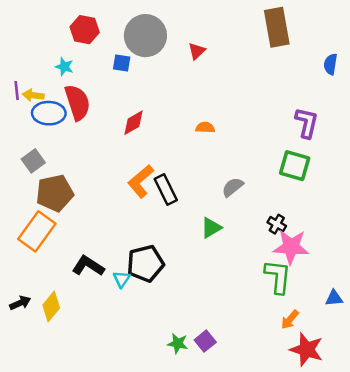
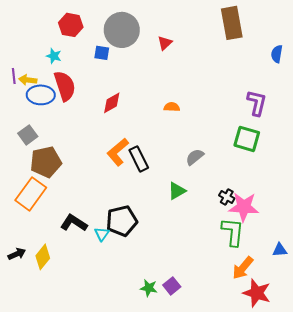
black cross: (277, 224) -> (227, 197), moved
orange arrow: (290, 320) -> (243, 268), size x1.4

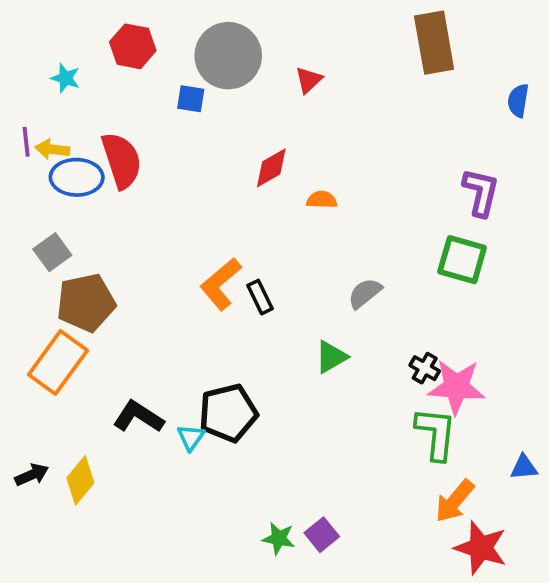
cyan star: (54, 56) -> (65, 78), moved
red diamond: (112, 103) -> (271, 168), moved
black rectangle: (139, 159) -> (260, 297), size x0.7

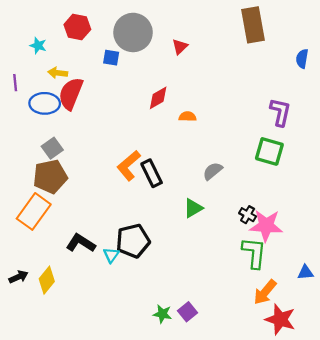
yellow arrow: (52, 149) -> (58, 73), moved
red semicircle: (122, 160) -> (71, 94), turned -140
gray square: (52, 252) -> (52, 148), moved
black rectangle: (260, 297) -> (152, 173), size x1.4

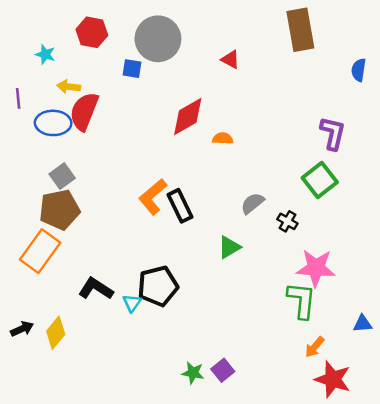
red triangle: (180, 47) -> (230, 60), moved, turned -49
red diamond: (158, 98) -> (188, 116), size x1.4
green square: (269, 151) -> (320, 180), turned 36
black cross: (248, 215) -> (287, 221), moved
orange arrow: (265, 292) -> (315, 347), size x0.7

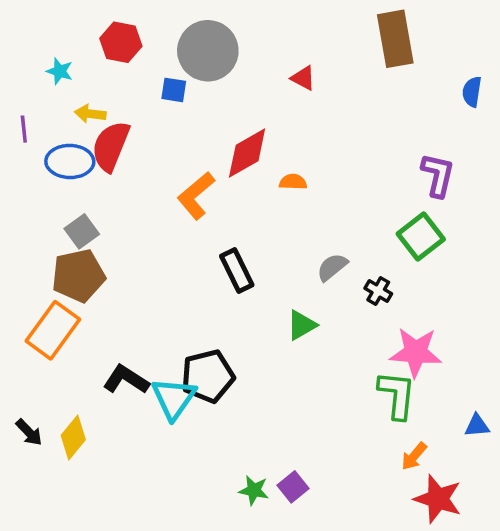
orange L-shape: (153, 197) -> (196, 196), moved
cyan triangle: (132, 303) -> (174, 398), size x1.8
black arrow: (22, 329) -> (29, 432), turned 70

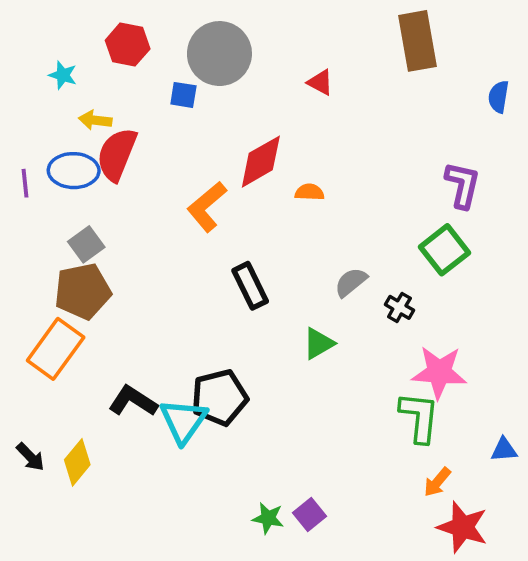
purple line: (24, 129) -> (25, 183), moved

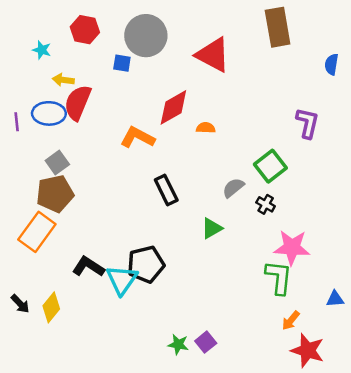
red triangle: (320, 82) -> (213, 55), size x2.0
orange L-shape: (207, 207) -> (137, 137), turned 68
green square: (445, 250) -> (270, 166), moved

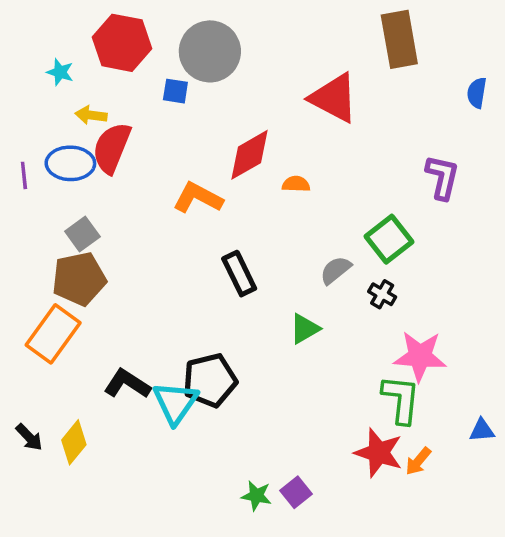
red hexagon: (85, 30) -> (122, 43), size x1.4
red triangle: (213, 55) -> (334, 98), moved
red star: (307, 350) -> (379, 453), moved

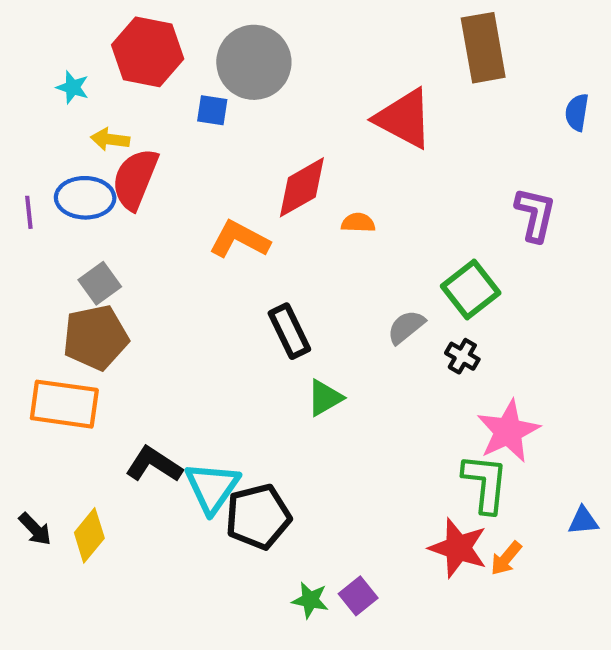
green triangle: (305, 329) -> (325, 398), moved
orange rectangle: (53, 334) -> (64, 404), turned 62
pink star: (420, 356) -> (508, 431), turned -30
black pentagon: (210, 380) -> (258, 517), moved

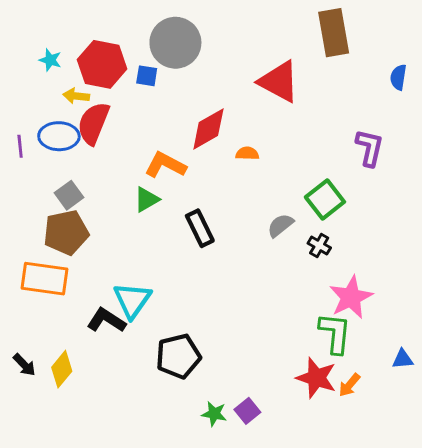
red hexagon: (148, 52) -> (102, 64), moved
green triangle: (325, 398) -> (147, 199), moved
cyan triangle: (212, 487) -> (132, 300), moved

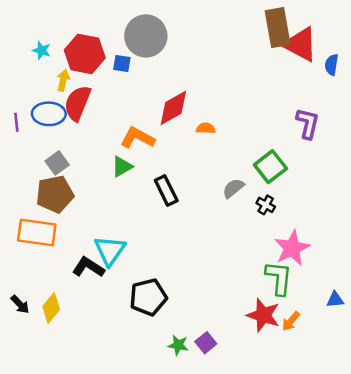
red triangle: (279, 82) -> (300, 44), moved
yellow arrow: (76, 96) -> (63, 80), turned 96

